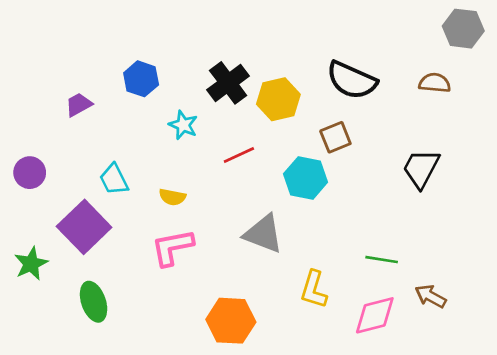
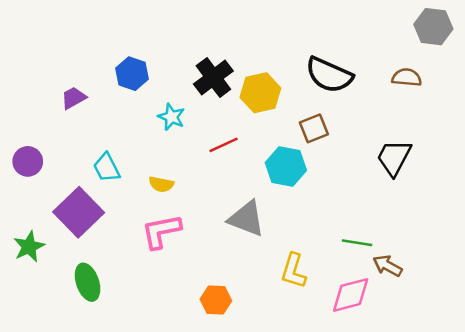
brown arrow: (431, 296) -> (388, 266), moved
orange hexagon: (231, 321) -> (216, 300), size x0.7

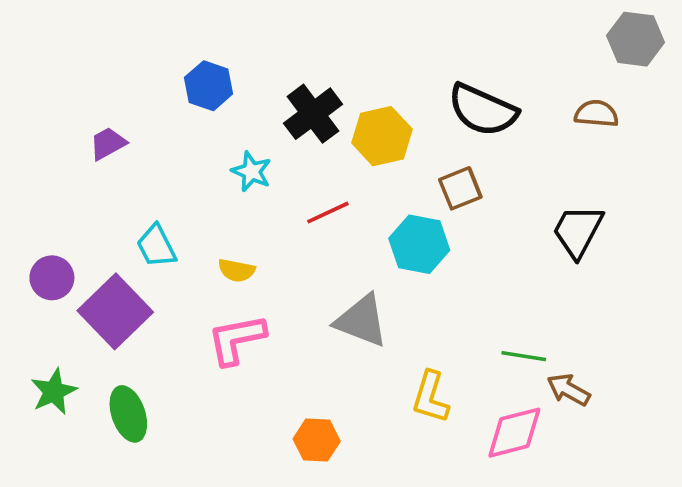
blue hexagon: (132, 74) -> (209, 86), moved
purple circle: (28, 161) -> (52, 278), moved
green star: (29, 247) -> (54, 392), moved

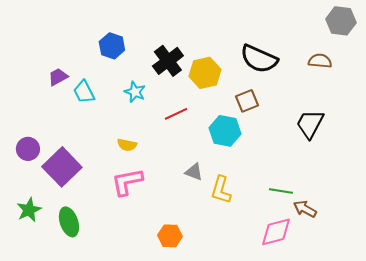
cyan trapezoid: (156, 246) -> (84, 92), moved
gray triangle: (361, 321) -> (194, 172), size x0.6
yellow L-shape: (430, 397) -> (221, 190), moved

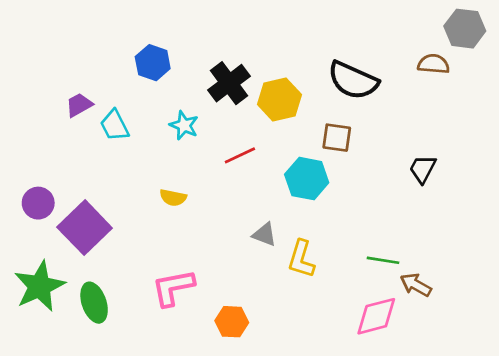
brown semicircle: (320, 61) -> (433, 64), moved
brown square: (247, 101) -> (337, 138), turned 30
black trapezoid: (310, 124) -> (423, 169), size x0.7
pink L-shape: (127, 182) -> (173, 288), moved
green star: (29, 210) -> (40, 286), size x1.5

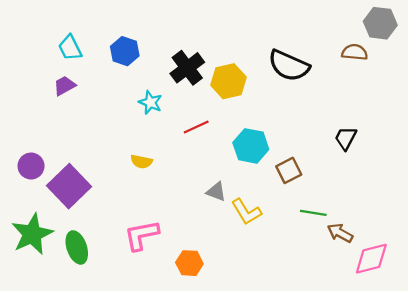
cyan trapezoid: (115, 125) -> (70, 48), moved
brown square: (337, 138) -> (289, 170), moved, turned -35
yellow L-shape: (301, 259) -> (246, 212), turned -48
pink diamond: (376, 316) -> (371, 259), moved

